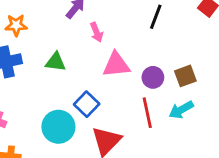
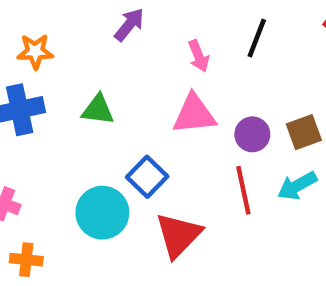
pink arrow: (97, 32) -> (199, 56), moved

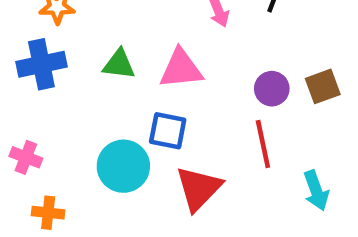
pink triangle: (194, 114) -> (181, 69), moved
blue square: (147, 177) -> (168, 131), turned -33
cyan arrow: (297, 186) -> (316, 191), moved, turned -81

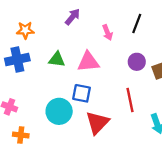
purple circle: (272, 89) -> (137, 62), moved

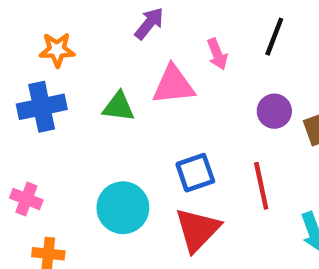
pink triangle: (88, 62) -> (173, 85), moved
blue square: (82, 93) -> (195, 173), moved, turned -30

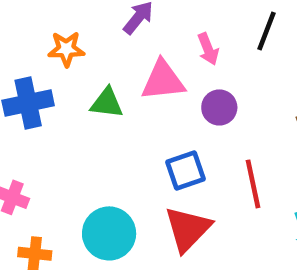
orange star: (57, 50) -> (66, 49), moved
purple circle: (274, 111) -> (219, 107), moved
cyan circle: (123, 208) -> (109, 233), moved

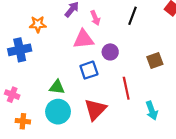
pink arrow: (208, 49) -> (95, 18), moved
green triangle: (107, 103) -> (57, 87), moved
blue square: (186, 170) -> (89, 70), moved

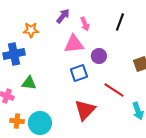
green triangle: (57, 87) -> (29, 83), moved
red line: (126, 88) -> (114, 90), turned -45
cyan circle: (58, 112) -> (40, 123), moved

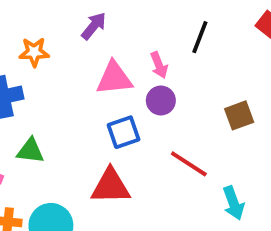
pink arrow: (85, 24) -> (159, 65), moved
red triangle: (85, 110) -> (111, 186), moved, turned 45

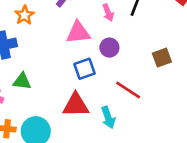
orange star: (34, 52) -> (25, 15), turned -30
pink arrow: (159, 65) -> (108, 13), moved
cyan arrow: (234, 203) -> (108, 117), moved

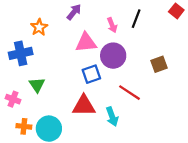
purple circle: (109, 48) -> (113, 56), size x1.5
green triangle: (22, 81) -> (37, 85), turned 49

